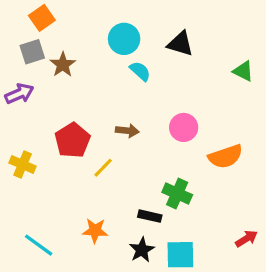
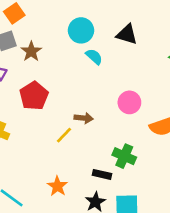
brown arrow: (127, 131) -> (84, 118), moved
red pentagon: (72, 140) -> (34, 96), moved
orange star: (95, 231) -> (57, 186), turned 30

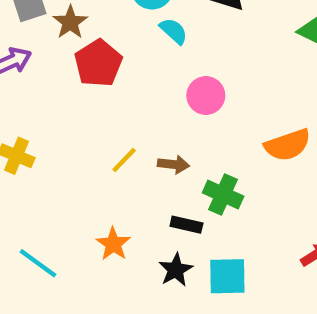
red pentagon: (34, 96) -> (98, 63), moved
pink circle: (129, 102) -> (206, 96), moved
brown arrow: (84, 118) -> (174, 164), moved

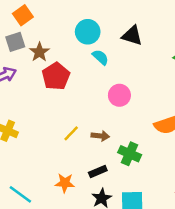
black rectangle: (186, 225) -> (98, 171), moved, turned -36
orange star: (113, 244) -> (65, 183), turned -30

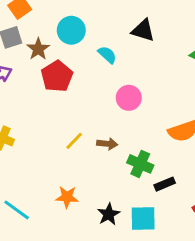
cyan circle: (88, 32) -> (71, 30), moved
black rectangle: (98, 171) -> (165, 184), moved

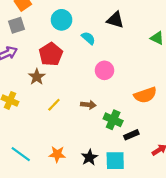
brown star: (38, 49) -> (37, 77), moved
yellow line: (74, 141) -> (54, 105), moved
orange star: (67, 197) -> (57, 154), moved

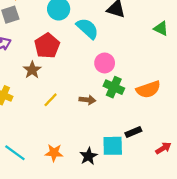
cyan semicircle: (88, 38) -> (87, 28), size x1.5
green cross: (113, 120) -> (114, 87), moved
cyan square: (115, 161) -> (113, 146), moved

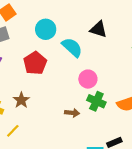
brown star: (32, 70) -> (21, 100), moved
yellow line: (51, 100) -> (13, 131), moved

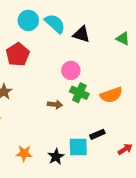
black triangle: (99, 29) -> (81, 34), moved
cyan semicircle: (72, 47) -> (55, 24), moved

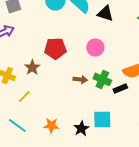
red pentagon: (18, 54) -> (55, 48), moved, turned 30
green cross: (79, 93) -> (102, 79), moved
black rectangle: (97, 134) -> (120, 88), moved

